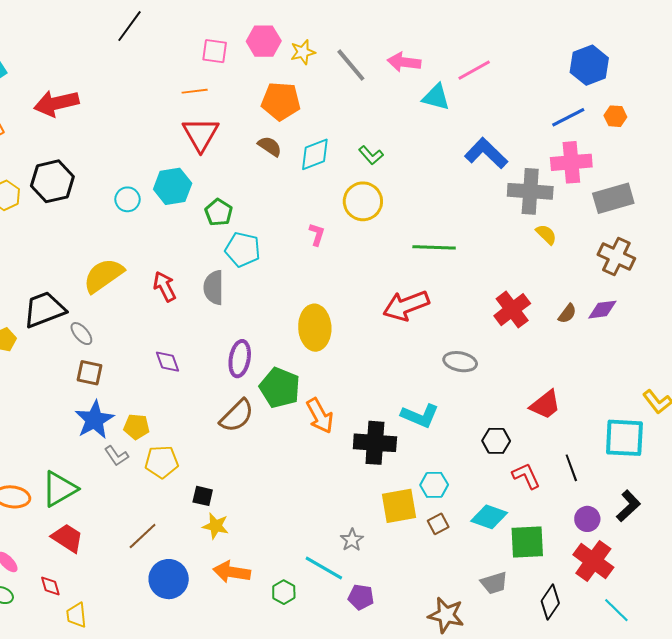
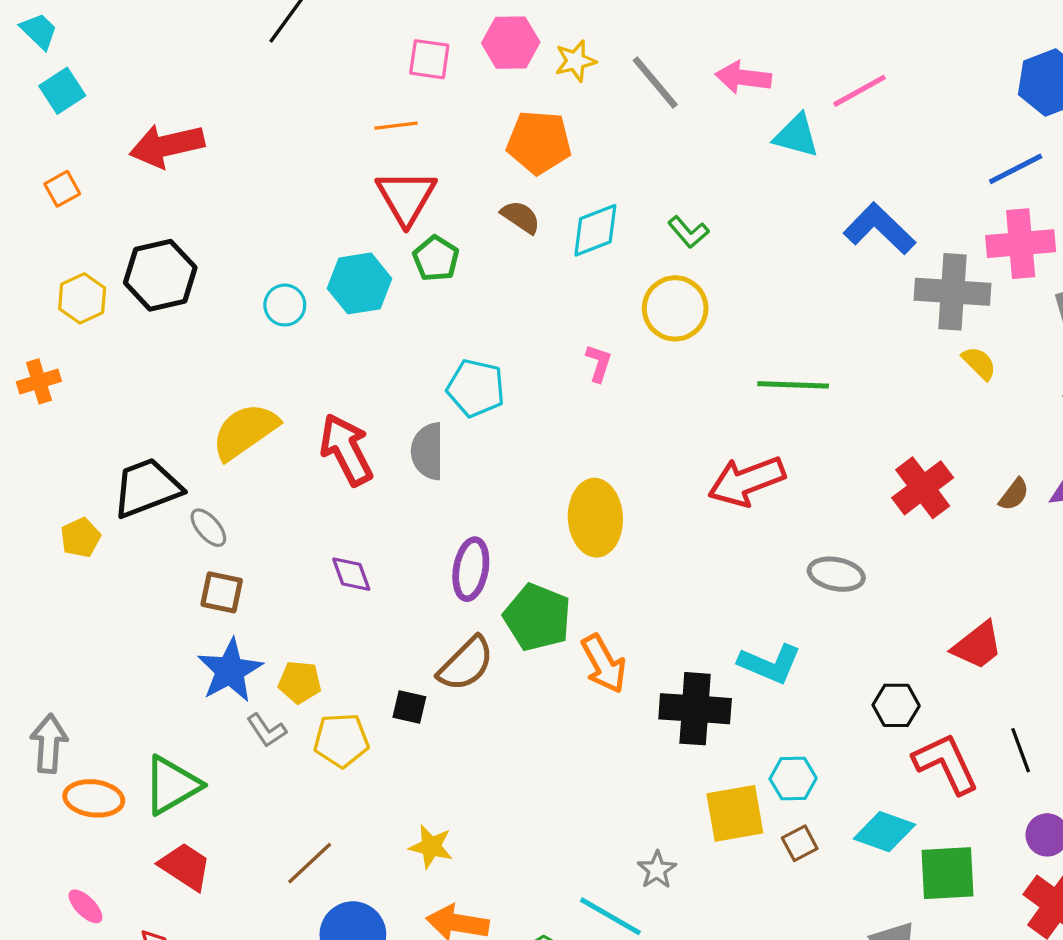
green pentagon: (219, 212) -> (436, 259), moved
red arrow: (165, 287) -> (346, 450), size x1.4
red L-shape: (526, 476) -> (946, 763), size x1.4
black square: (203, 496) -> (409, 707), moved

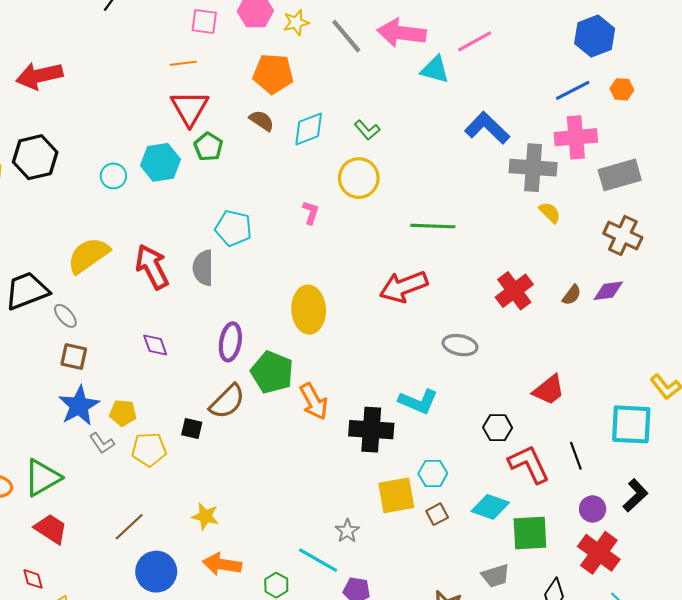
pink arrow: (743, 78) -> (402, 33), size x1.4

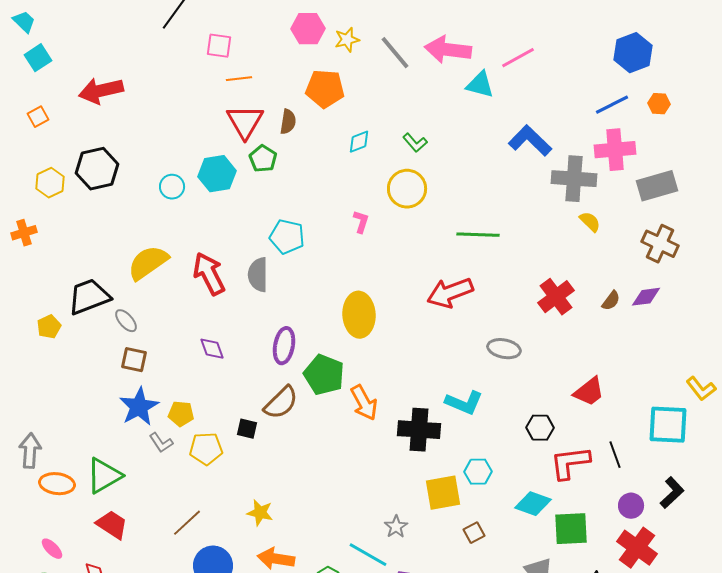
pink square: (204, 21) -> (219, 46), moved
brown semicircle: (262, 121) -> (288, 122), moved, turned 65
cyan diamond: (309, 129) -> (359, 142), size x0.7
red L-shape: (529, 464) -> (570, 463), turned -72
brown square: (437, 514) -> (474, 533), moved

